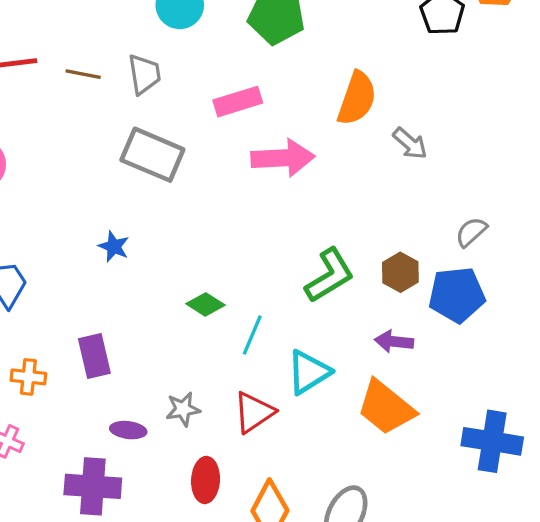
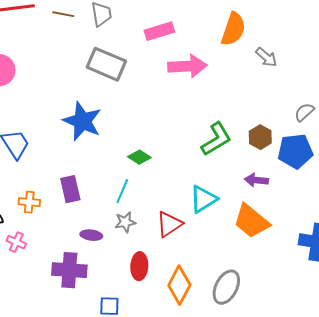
blue star: (114, 246) -> (82, 121), size x2.0
cyan line: (252, 335) -> (122, 191), moved

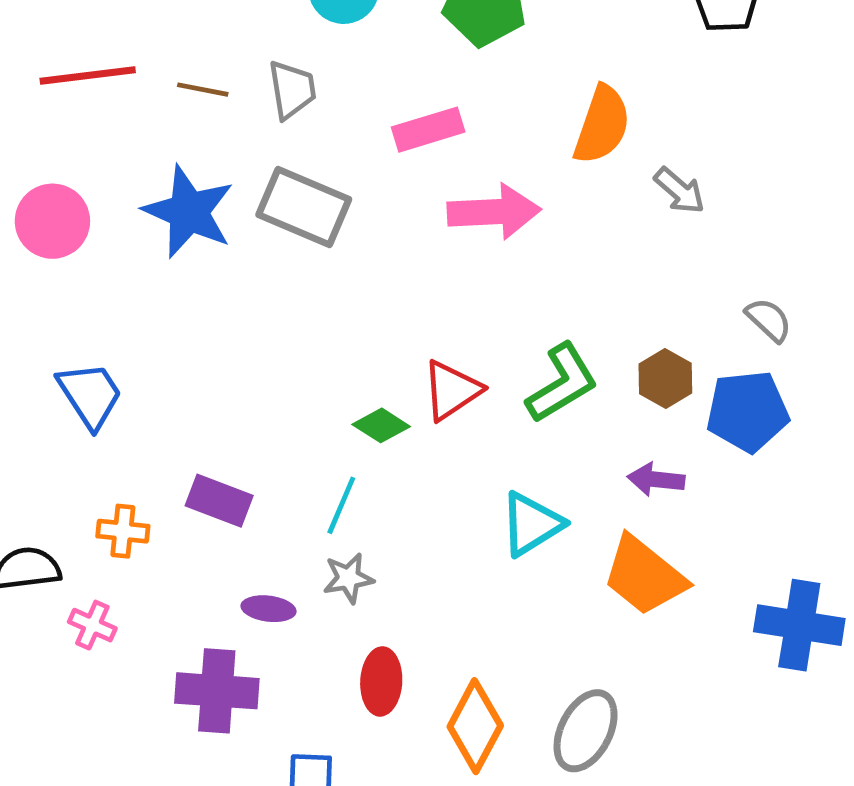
gray semicircle: (304, 112) -> (769, 320), turned 85
blue star: (82, 121) -> (189, 212), moved
purple rectangle: (70, 189) -> (219, 501), turned -56
red triangle: (169, 224) -> (452, 390), moved

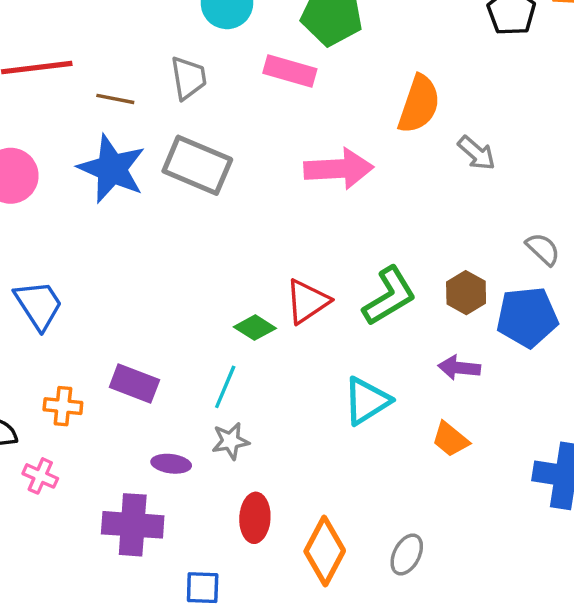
brown line: (203, 90) -> (115, 99), moved
pink rectangle: (428, 130) -> (290, 71), moved, turned 33
orange trapezoid: (644, 576) -> (450, 439), size x0.6
gray ellipse: (586, 731) -> (407, 554), size x0.7

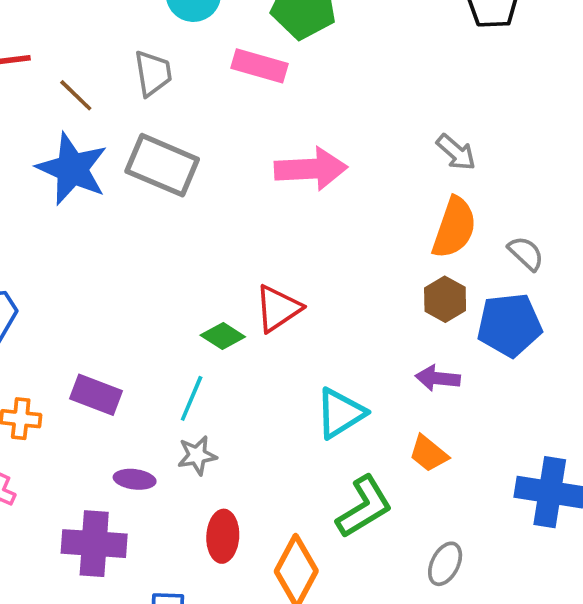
brown line: (115, 99) -> (76, 95), turned 33
orange semicircle: (419, 104) -> (454, 228), moved
green L-shape: (389, 296) -> (364, 507), moved
gray ellipse: (407, 554) -> (445, 564), moved

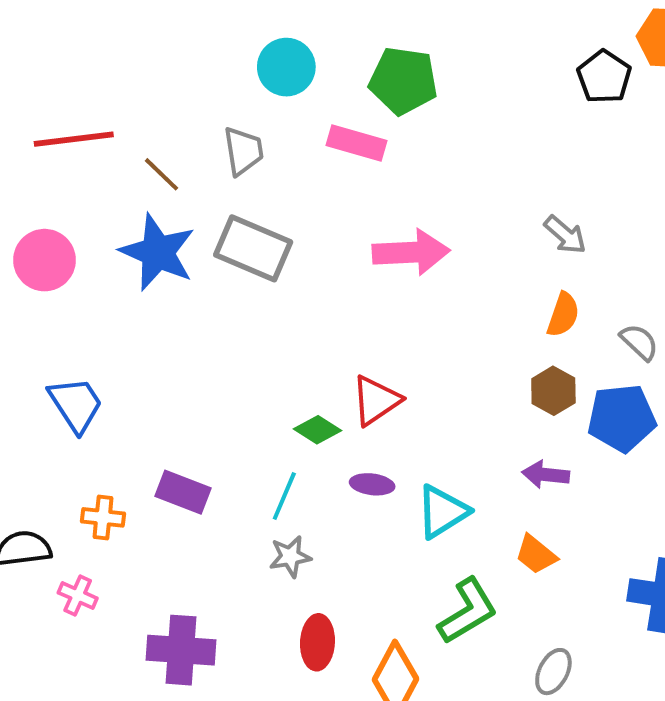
orange semicircle: (454, 228) -> (563, 315), size x0.7
purple ellipse: (135, 479) -> (372, 484), moved

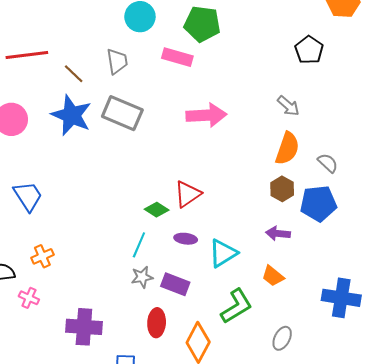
black pentagon: (604, 77) -> (309, 50), moved
orange semicircle: (563, 315) -> (287, 148), size x1.4
purple rectangle: (183, 492) -> (175, 284), moved
orange cross: (103, 517) -> (42, 256), turned -30

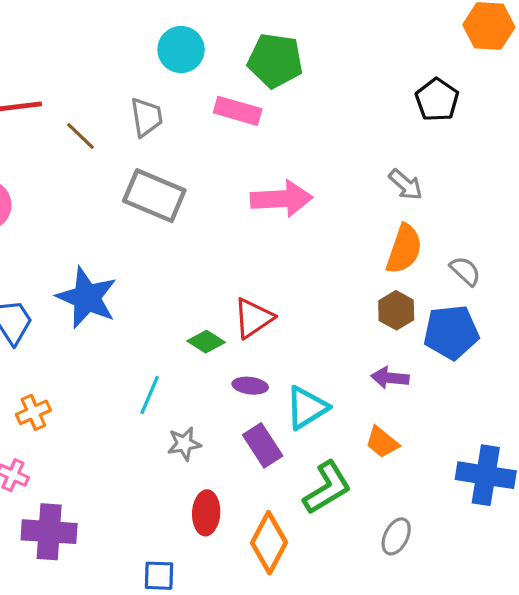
blue star: (72, 115) -> (87, 298), moved
cyan line: (139, 245) -> (150, 395), moved
purple rectangle: (175, 284) -> (263, 445), moved, turned 36
purple cross: (84, 327) -> (49, 532), moved

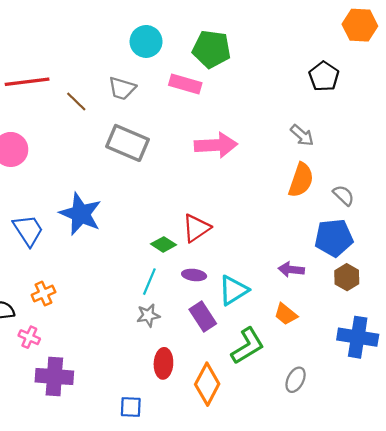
gray trapezoid: (146, 117) -> (122, 88), turned 116
brown hexagon: (396, 310) -> (347, 277), moved
cyan line: (150, 395) -> (149, 282), moved

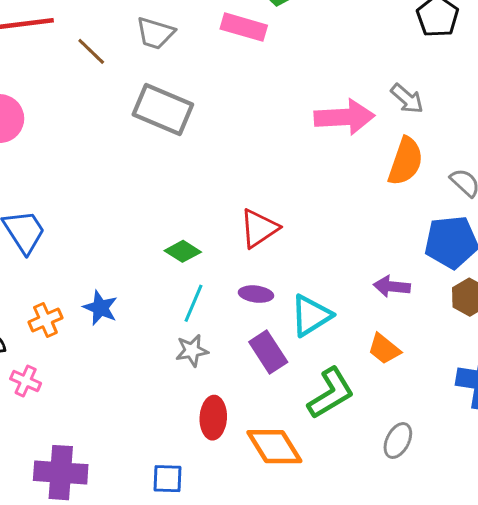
pink arrow: (216, 145) -> (344, 117), moved
blue star: (81, 214) -> (100, 308), moved, size x0.6
green diamond: (163, 244) -> (183, 251), moved
purple cross: (54, 376) -> (61, 473), moved
orange diamond: (207, 384) -> (274, 447), turned -60

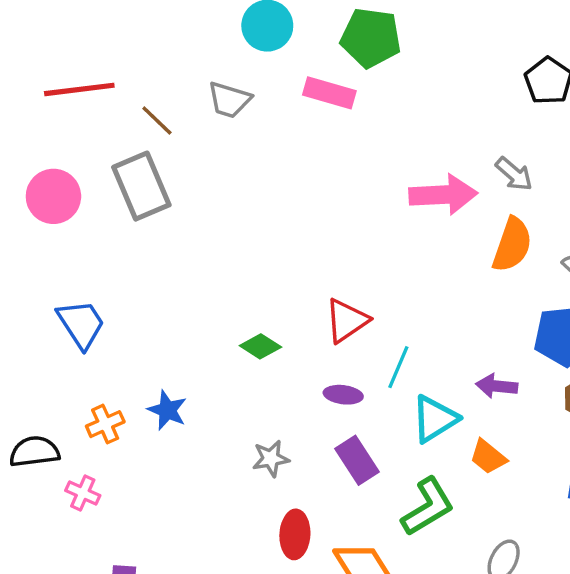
gray rectangle: (163, 109) -> (141, 186), moved, turned 44
cyan line: (193, 303) -> (398, 367), moved
cyan triangle: (311, 315) -> (435, 419), moved

